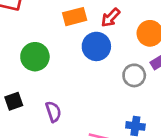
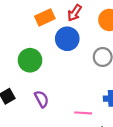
green circle: (35, 57) -> (30, 60), moved

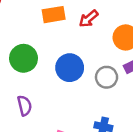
blue circle: (67, 39) -> (70, 68), moved

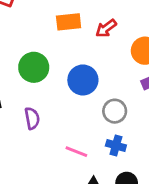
gray circle: (107, 77) -> (115, 111), moved

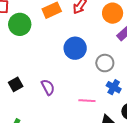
green circle: (34, 67) -> (20, 24), moved
blue cross: (116, 146) -> (114, 87), turned 32

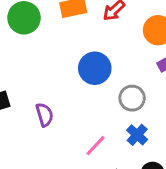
pink line: (87, 101) -> (95, 146), turned -63

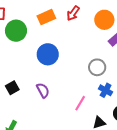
blue circle: (95, 68) -> (48, 54), moved

